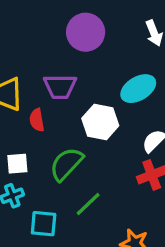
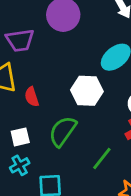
purple trapezoid: (60, 87) -> (20, 40), moved
green line: (88, 204) -> (102, 158), moved

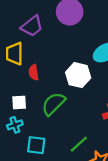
purple trapezoid: (20, 40) -> (32, 26), turned -40
green line: (102, 158) -> (79, 144), moved

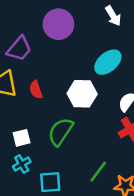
red semicircle: (34, 72) -> (36, 90), moved

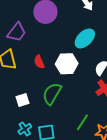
red semicircle: (36, 90) -> (39, 62), moved
cyan cross: (22, 164) -> (25, 129), moved

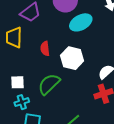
cyan ellipse: (85, 38) -> (81, 22), moved
cyan cross: (25, 129) -> (22, 102), moved

